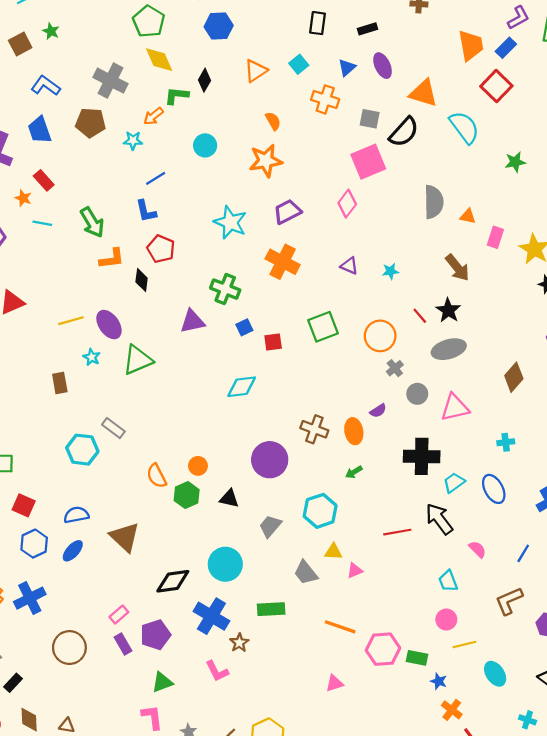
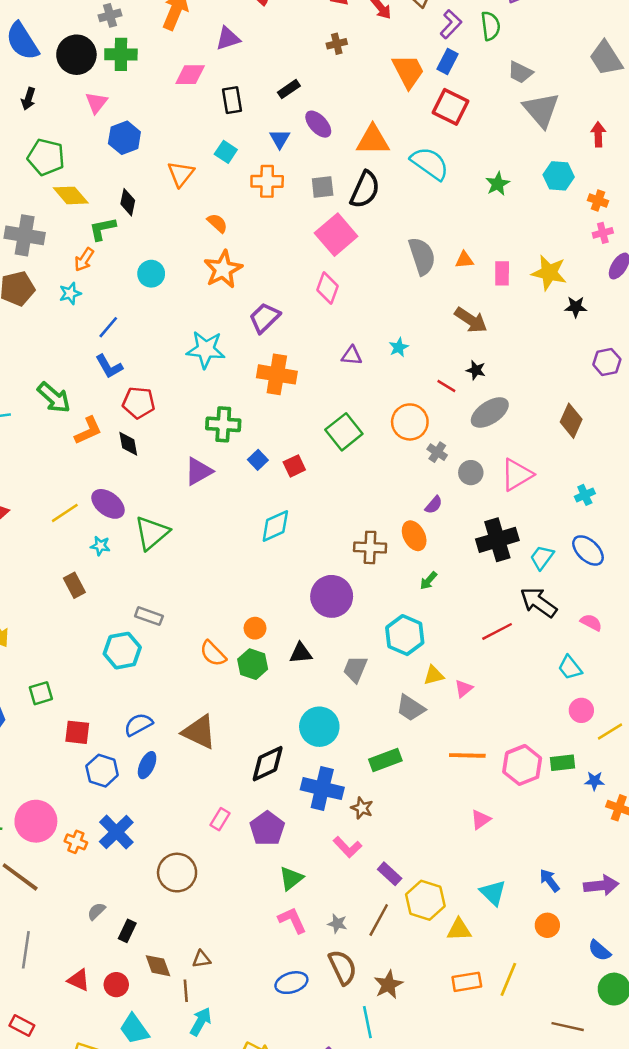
black star: (448, 310) -> (476, 370), size x0.7
purple rectangle: (123, 644) -> (390, 874), moved

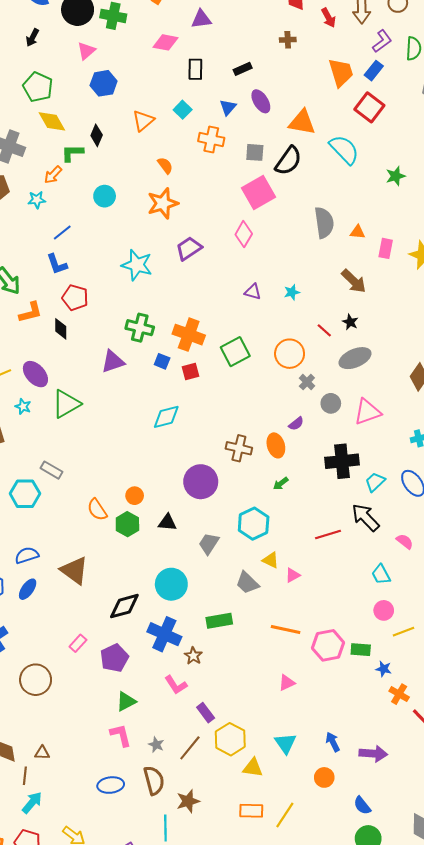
orange cross: (277, 374) -> (189, 335), moved
blue square: (258, 460) -> (162, 361), turned -35
yellow triangle: (434, 675) -> (271, 560), turned 30

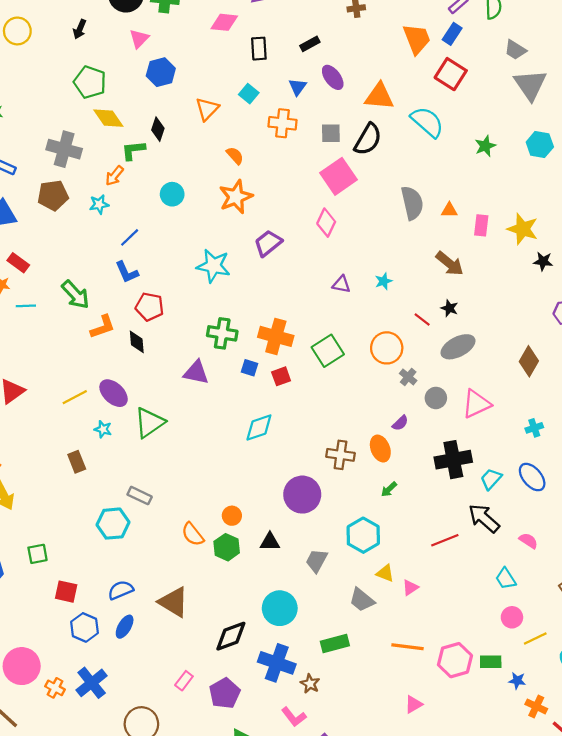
purple triangle: (113, 362) -> (196, 373), turned 35

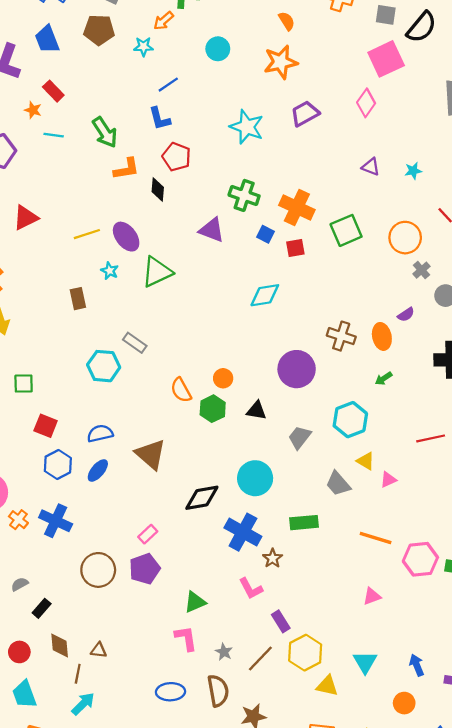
blue cross: (92, 683) -> (56, 521), turned -36
purple pentagon: (225, 693) -> (145, 569), moved

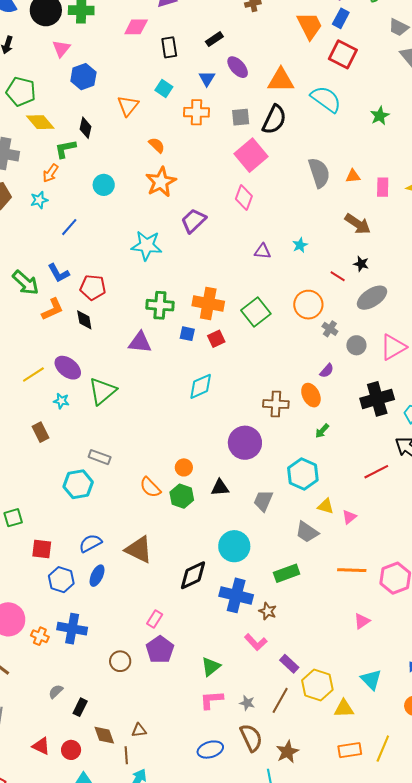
blue L-shape: (160, 119) -> (59, 273), moved
brown circle: (98, 570) -> (120, 661), size x0.7
pink L-shape: (186, 638) -> (211, 700), turned -70

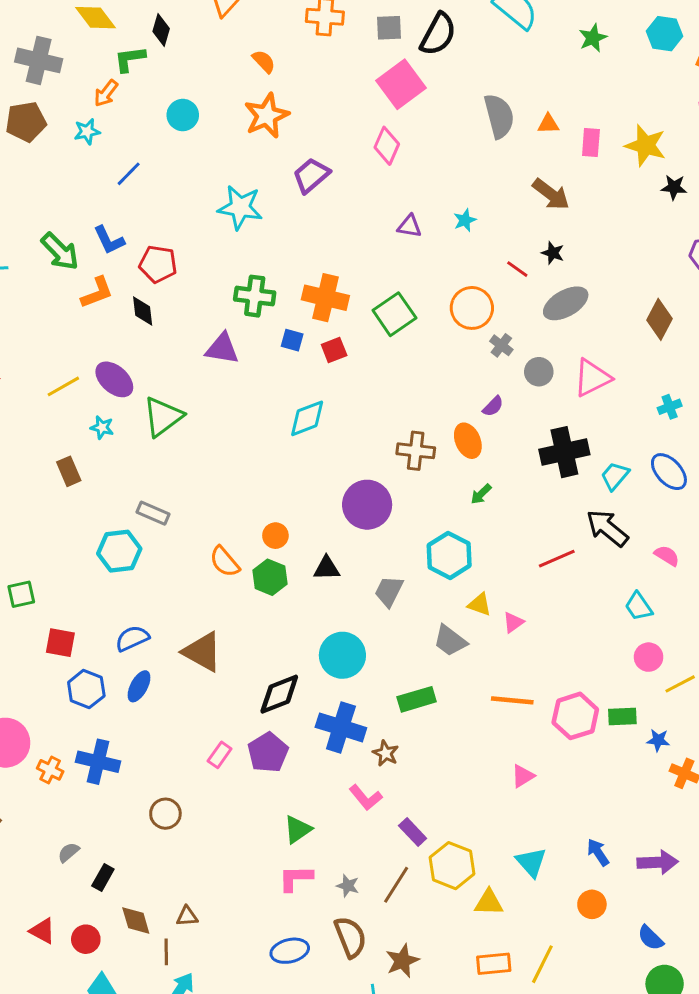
purple pentagon: (160, 650) -> (268, 752), moved

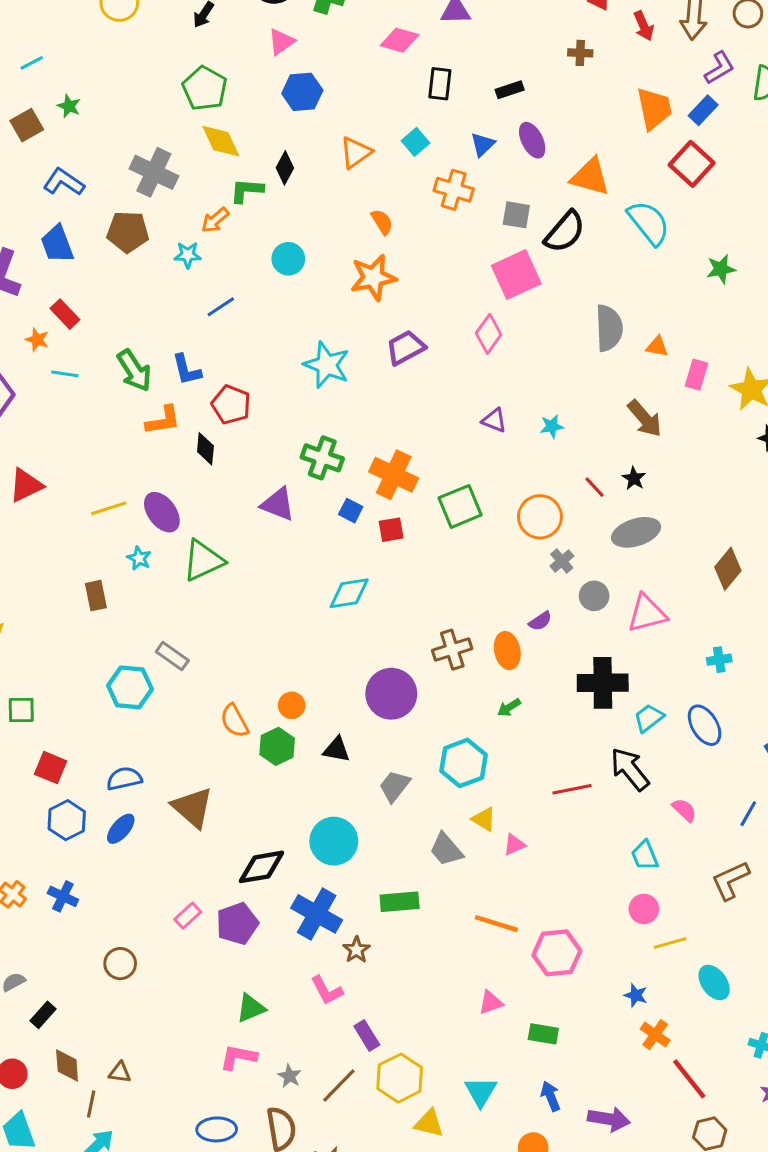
brown cross: (416, 451) -> (452, 650), turned -36
green rectangle: (622, 717) -> (543, 1034), moved
blue cross: (98, 762) -> (63, 896), size x0.7

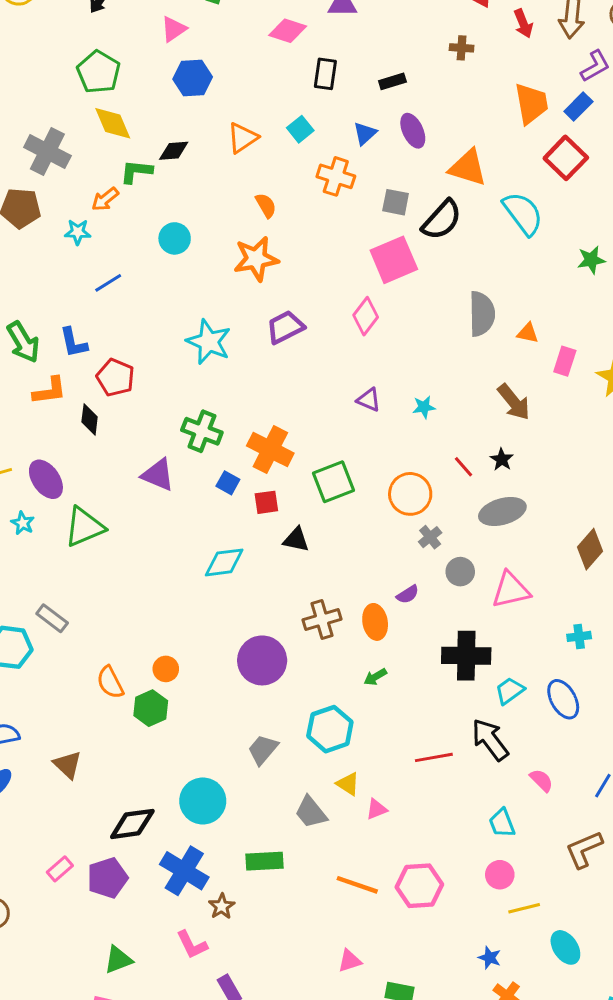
black diamond: (285, 168) -> (174, 151), turned 56
black triangle: (337, 749) -> (296, 540), moved
brown triangle: (193, 807) -> (68, 765), size x0.7
pink hexagon: (557, 953) -> (419, 886), moved

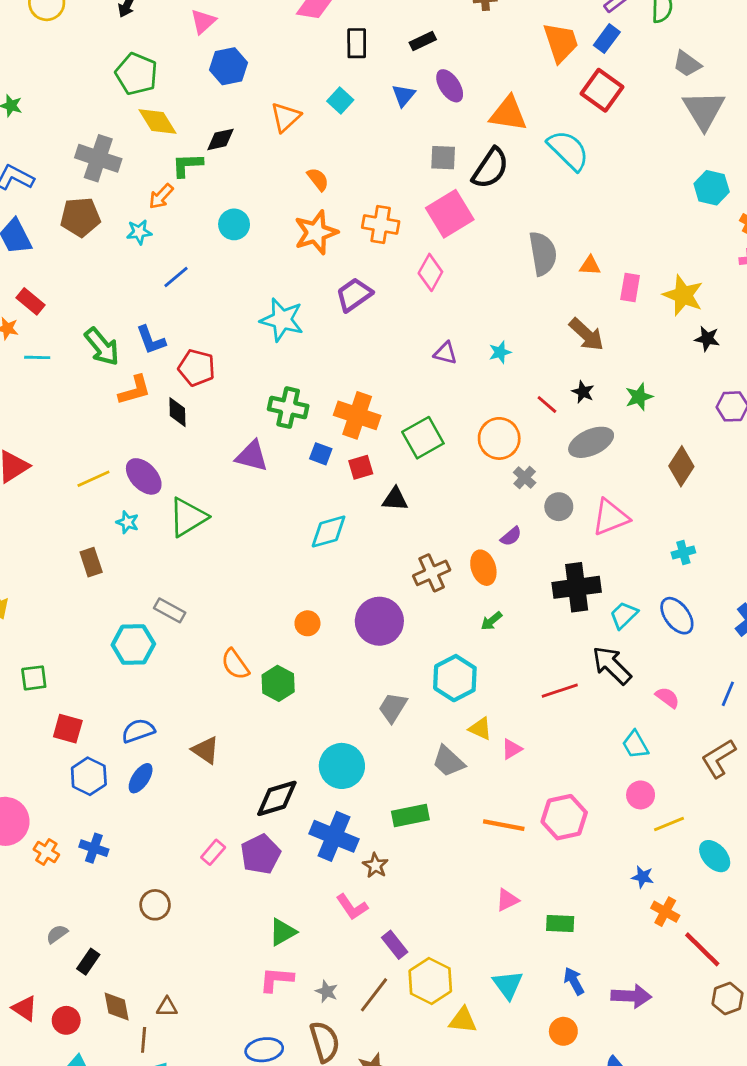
orange cross: (336, 176) -> (381, 225), moved
green star: (591, 260) -> (639, 397), moved
orange circle: (166, 669) -> (307, 623), moved

